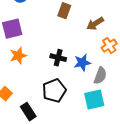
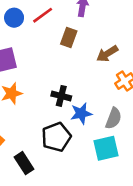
blue star: (82, 63) -> (81, 113), moved

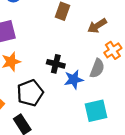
gray semicircle: (113, 118) -> (97, 68), moved
black pentagon: (56, 137) -> (30, 93), moved

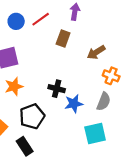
orange cross: (113, 50) -> (111, 76), turned -35
gray semicircle: (97, 68) -> (104, 101), moved

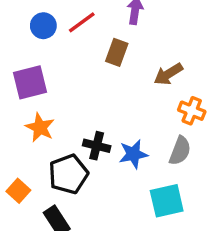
orange star: (14, 87) -> (40, 127), turned -30
black cross: (57, 89) -> (97, 146), moved

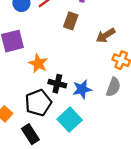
orange star: (40, 127) -> (38, 63), moved
cyan square: (167, 201) -> (70, 120), moved, turned -30

